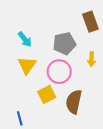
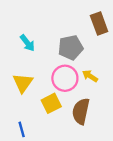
yellow arrow: (91, 59) -> (90, 76), moved, turned 120
yellow triangle: (27, 65) -> (23, 83), moved

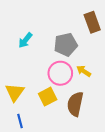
cyan arrow: (27, 43) -> (25, 40), turned 77
yellow triangle: (23, 83) -> (15, 92), moved

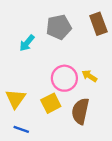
gray pentagon: (66, 45) -> (59, 27), moved
blue line: (20, 121) -> (21, 129), turned -56

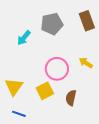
yellow arrow: (89, 76) -> (86, 63), moved
brown semicircle: (80, 111) -> (71, 98), size x0.7

